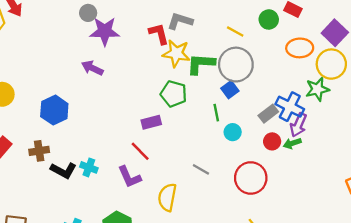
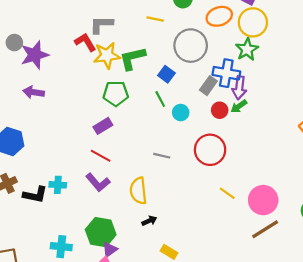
gray circle: (236, 65) -> (191, 46), moved

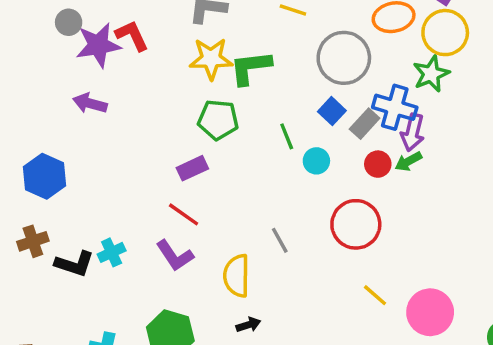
red L-shape: (85, 42) -> (132, 36), moved
blue square: (166, 74) -> (332, 111), moved
gray line: (162, 156) -> (280, 240), moved, turned 42
cyan cross: (58, 185) -> (112, 252), turned -35

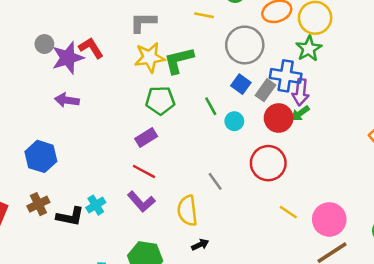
red circle: (378, 164) -> (279, 118), size x1.5

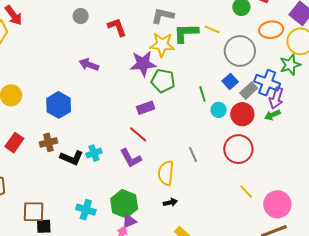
yellow line: (204, 15) -> (212, 29), moved
purple star: (68, 58) -> (143, 64), moved
green L-shape: (179, 60) -> (186, 33), moved
red circle: (279, 118) -> (242, 114), moved

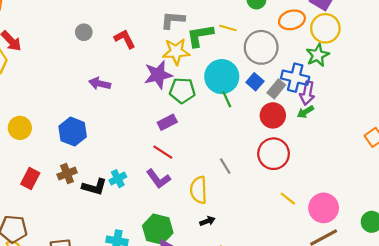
cyan circle: (219, 110) -> (222, 77), moved, size x2.0

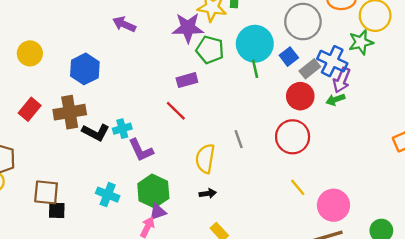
brown cross: (67, 174) -> (70, 112), size x1.5
purple L-shape: (158, 179) -> (141, 150), moved

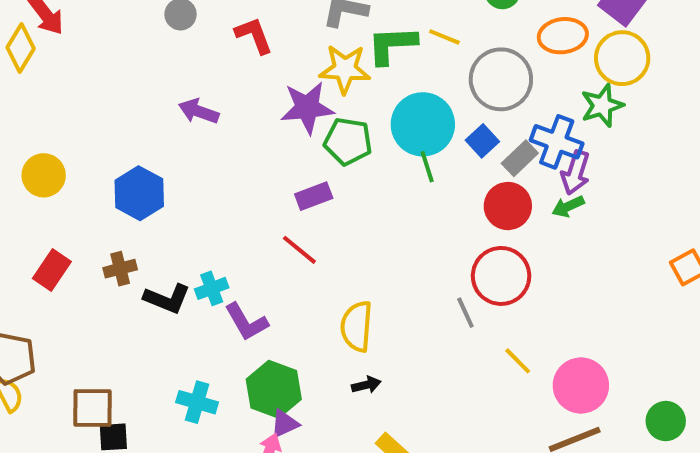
brown cross: (70, 112) -> (120, 269), size x0.6
gray line: (239, 139) -> (465, 313), moved

